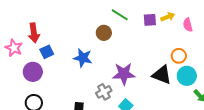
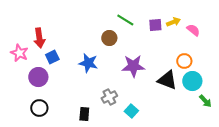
pink semicircle: (188, 25) -> (193, 30), turned 144
purple star: (124, 74) -> (133, 66), moved

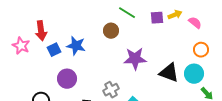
orange circle: (184, 61) -> (201, 50), moved
blue star: (88, 63) -> (76, 46), moved
purple circle: (38, 77) -> (67, 79), moved

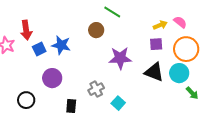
yellow arrow: (175, 15) -> (160, 25), moved
purple square: (157, 18) -> (156, 44), moved
orange circle: (201, 50) -> (186, 49), size x1.6

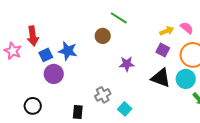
purple square: (156, 44) -> (163, 50), turned 32
purple star: (120, 58) -> (127, 64), size x0.7
purple circle: (52, 78) -> (54, 74), moved

